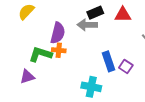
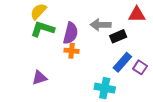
black rectangle: (95, 13) -> (118, 36), moved
green L-shape: (40, 54) -> (43, 29), moved
blue rectangle: (109, 61) -> (122, 62), turned 60

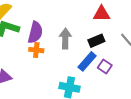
gray arrow: (101, 25) -> (65, 39), moved, turned 90
black rectangle: (118, 36) -> (96, 41), moved

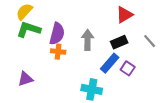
red triangle: (102, 14) -> (124, 15), turned -30

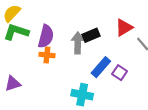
red triangle: (124, 15) -> (124, 28), moved
black rectangle: (119, 42) -> (91, 35), moved

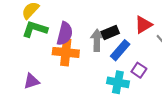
orange cross: (47, 55) -> (66, 52), size x1.6
blue rectangle: (101, 67) -> (120, 50), moved
cyan cross: (82, 95) -> (118, 82), moved

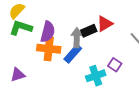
red triangle: (143, 25) -> (105, 24), moved
blue rectangle: (120, 50) -> (73, 54), moved
cyan cross: (118, 82) -> (96, 76), turned -30

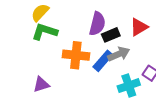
black rectangle: (89, 31) -> (111, 35), moved
purple semicircle: (48, 32) -> (97, 24), moved
gray arrow: (77, 38) -> (119, 54), moved, turned 66

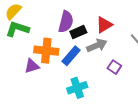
gray arrow: (119, 54) -> (97, 45), moved
purple triangle: (41, 84) -> (32, 66), moved
cyan cross: (129, 86) -> (77, 88), moved

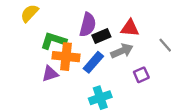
red triangle: (104, 25) -> (130, 28), turned 36
green L-shape: (17, 29) -> (53, 41), moved
purple square: (114, 67) -> (141, 75), turned 32

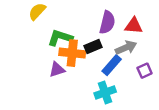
purple semicircle: (88, 25) -> (107, 22), moved
black rectangle: (101, 36) -> (93, 47), moved
blue rectangle: (93, 62) -> (112, 65), moved

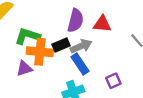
gray arrow: (126, 48) -> (81, 46), moved
blue rectangle: (112, 65) -> (80, 64), turned -75
purple square: (145, 71) -> (113, 81), moved

